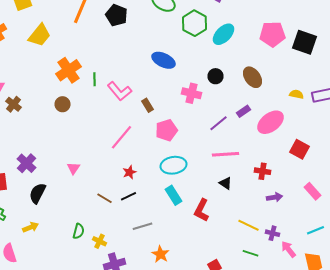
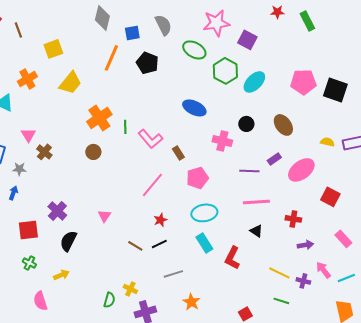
purple line: (218, 123) -> (249, 171), turned 42
green semicircle: (78, 231) -> (109, 300), moved
pink arrow: (288, 249) -> (323, 270), moved

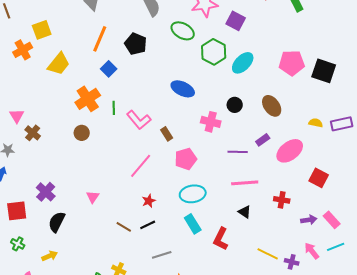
blue square: (132, 33) -> (109, 69), moved, turned -35
orange cross: (27, 79) -> (23, 50), moved
purple arrow: (305, 245) -> (309, 220), moved
cyan line: (346, 278) -> (336, 247), moved

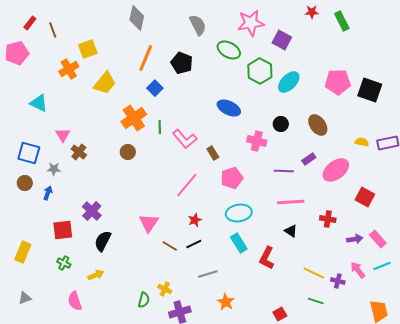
pink triangle: (93, 197) -> (149, 223), moved, size x1.5

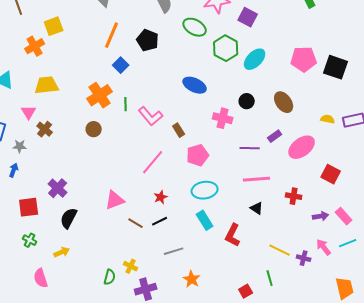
yellow trapezoid: (105, 83) -> (47, 85), moved, turned -135
pink triangle: (149, 223) -> (115, 200), turned 35
green line: (316, 301) -> (270, 278), moved, turned 56

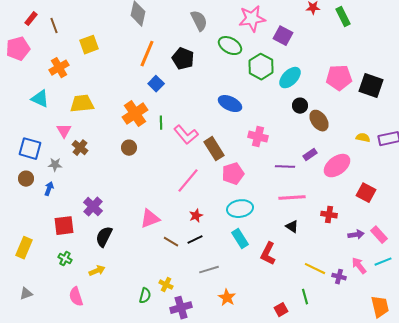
orange cross: (35, 46) -> (59, 68), moved
black circle: (247, 101) -> (300, 106), moved
brown rectangle: (179, 130) -> (214, 149), size x1.6

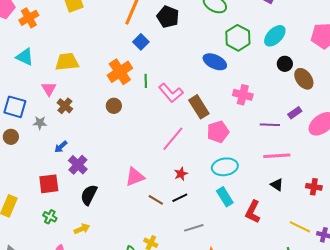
green hexagon: (261, 67) -> (238, 38), moved
orange cross: (59, 68) -> (29, 18), moved
blue arrow: (49, 189) -> (61, 147), moved, turned -152
red cross: (329, 215) -> (314, 187), moved

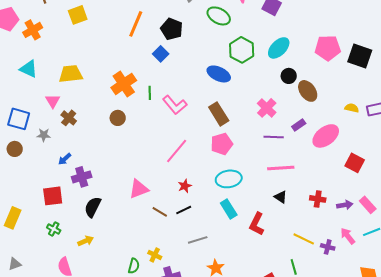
blue square: (141, 42) -> (161, 54), moved
pink cross: (243, 95) -> (267, 108), moved, turned 30
brown rectangle: (199, 107) -> (219, 114), moved
purple cross: (78, 165) -> (82, 177), turned 30

